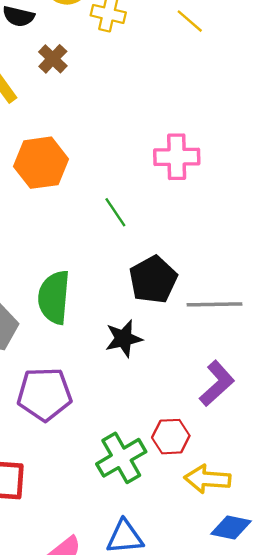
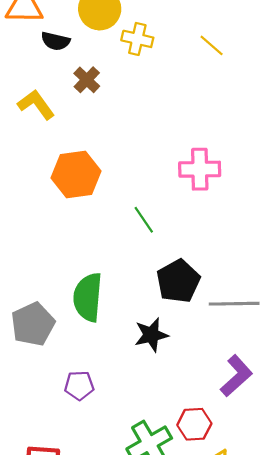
purple pentagon: (45, 394) -> (79, 385), size x0.6

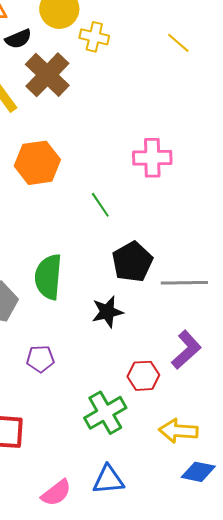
black semicircle: (56, 41) -> (18, 39), turned -36
yellow line: (212, 45) -> (178, 43), moved
brown cross: (87, 80) -> (47, 75), size x1.8
red hexagon: (194, 424) -> (143, 376), moved

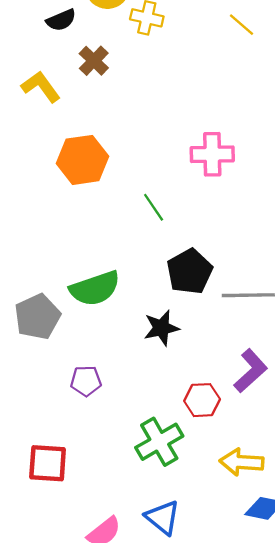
brown cross: (47, 75) -> (94, 61), size x0.6
green semicircle: (48, 277) -> (95, 288), turned -114
blue triangle: (108, 480) -> (163, 517), turned 44

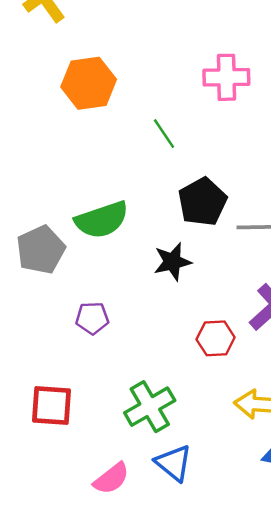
green cross: (159, 442) -> (150, 407), moved

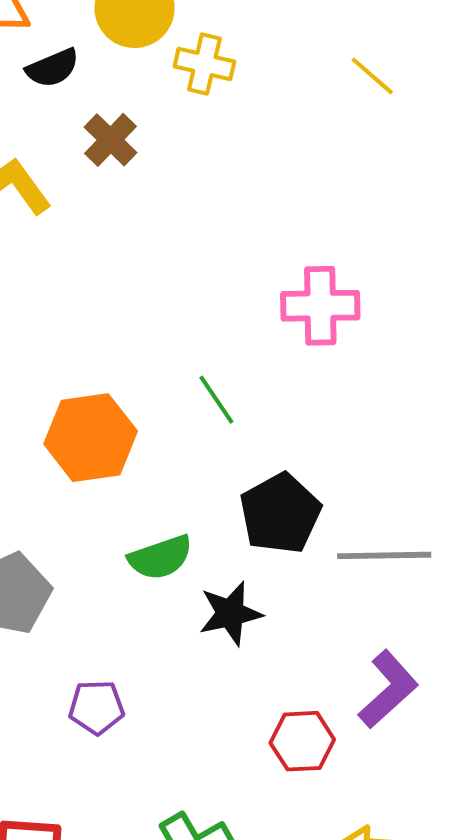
orange hexagon: (89, 83) -> (91, 438), moved
green semicircle: (102, 220) -> (160, 557), moved, size x0.7

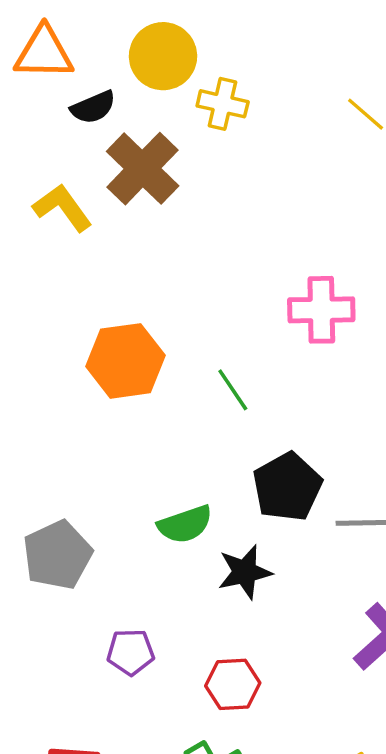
brown cross: (111, 140) -> (143, 169), size x1.6
orange hexagon: (91, 438) -> (126, 361), moved
red hexagon: (302, 741) -> (233, 684), moved

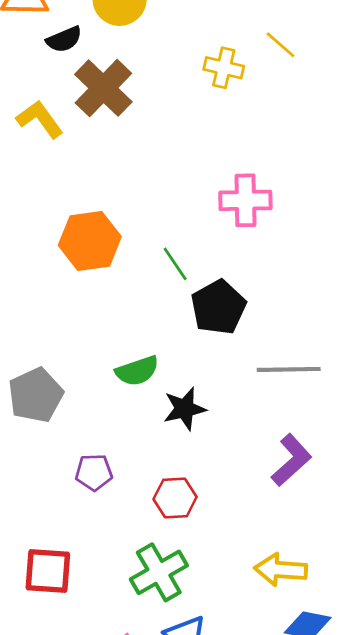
yellow cross: (223, 104) -> (224, 68), moved
black pentagon: (287, 487) -> (218, 307), moved

